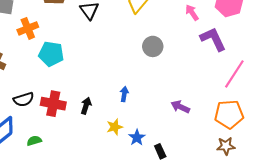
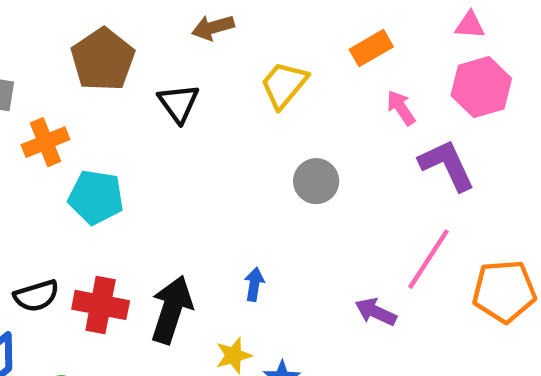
pink line: (234, 74) -> (429, 259), moved
black arrow: (86, 106) -> (172, 310), size x1.8
orange pentagon: (229, 114) -> (504, 291), moved

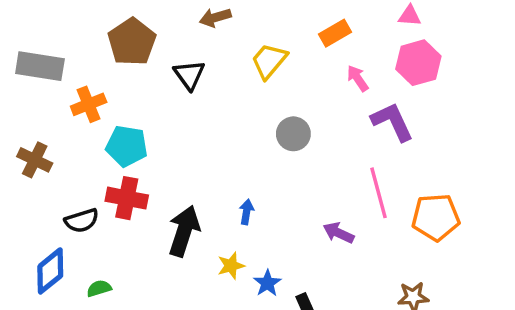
pink line: (429, 259) -> (378, 193), turned -48
red cross: (101, 305) -> (127, 198), moved

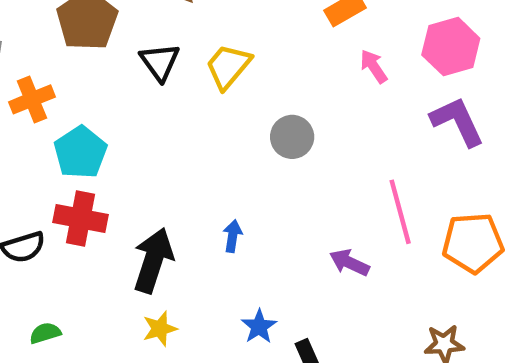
yellow trapezoid: (269, 61) -> (228, 66), moved
purple L-shape: (392, 122) -> (457, 121), moved
cyan pentagon: (127, 146) -> (80, 152), turned 30
yellow star: (231, 266) -> (160, 329), moved

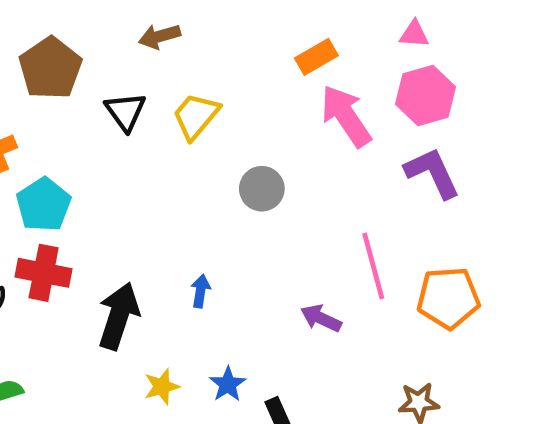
pink arrow: (374, 66) -> (346, 116), size x1.8
yellow star: (160, 329) -> (162, 387), moved

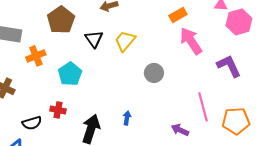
pink hexagon: (426, 95) -> (239, 22), moved
cyan pentagon: (44, 205) -> (70, 74), moved
red cross: (44, 273) -> (58, 110), size x0.7

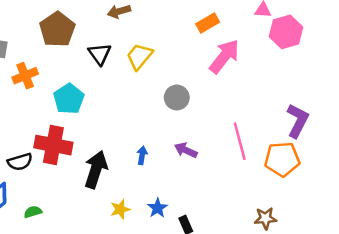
pink arrow: (191, 41) -> (224, 56), turned 72
purple L-shape: (229, 66) -> (298, 121), moved, turned 52
red cross: (58, 110) -> (53, 145), size x1.8
purple arrow: (180, 130) -> (186, 150), moved

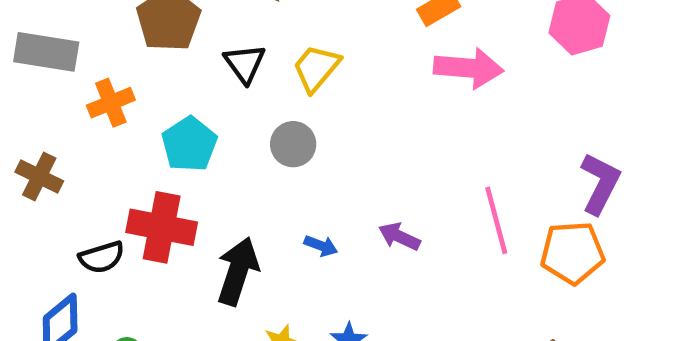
pink arrow: (224, 56) -> (469, 68), turned 57
gray circle: (177, 98) -> (293, 144), moved
blue arrow: (142, 155) -> (321, 246), turned 102

